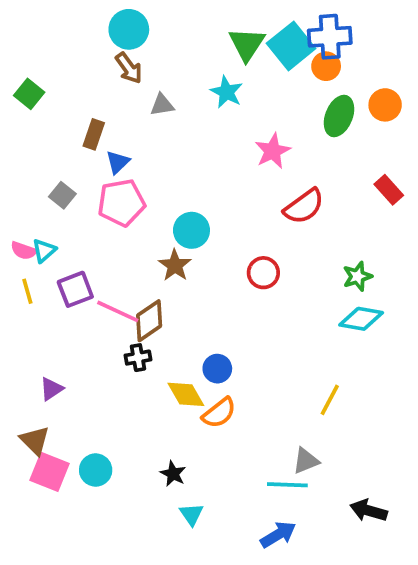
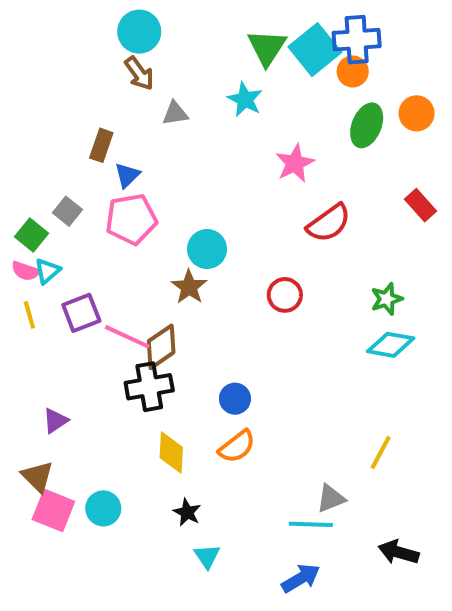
green square: (29, 94) -> (31, 235), moved
black cross: (138, 358) -> (149, 387), size x1.6
yellow diamond: (186, 394) -> (171, 453), moved, turned 33
yellow line: (330, 400) -> (381, 453), moved

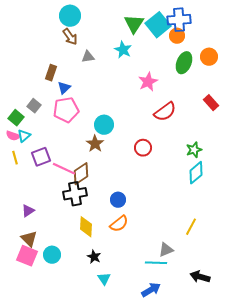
cyan diamond: (391, 345) -> (196, 173), turned -50
brown triangle: (37, 476) -> (29, 239), moved

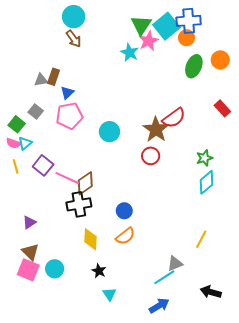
gray triangle: (88, 57) -> (41, 80), moved
pink star: (148, 82) -> (149, 41), moved
brown star: (95, 144) -> (156, 130), moved, size x1.4
purple square: (41, 157) -> (43, 165), turned -30
cyan line: (156, 263) -> (164, 277), turned -35

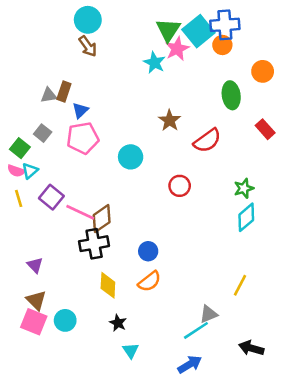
green ellipse: (194, 66) -> (231, 95), moved, turned -30
brown star: (156, 130) -> (170, 120), moved, size x0.7
purple triangle: (29, 222) -> (35, 265), turned -40

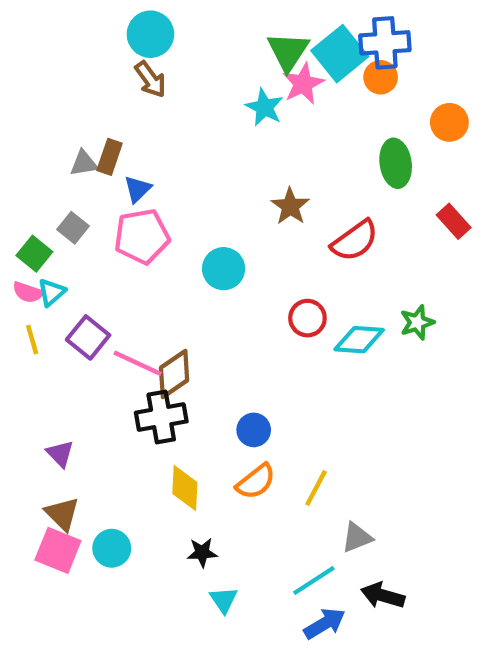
cyan diamond: (246, 217) -> (359, 340), moved, turned 44
yellow line: (240, 285) -> (316, 488), moved
black star: (118, 323) -> (202, 553), turned -30
cyan line: (196, 330) -> (314, 580), moved
black arrow: (251, 348) -> (383, 596), moved

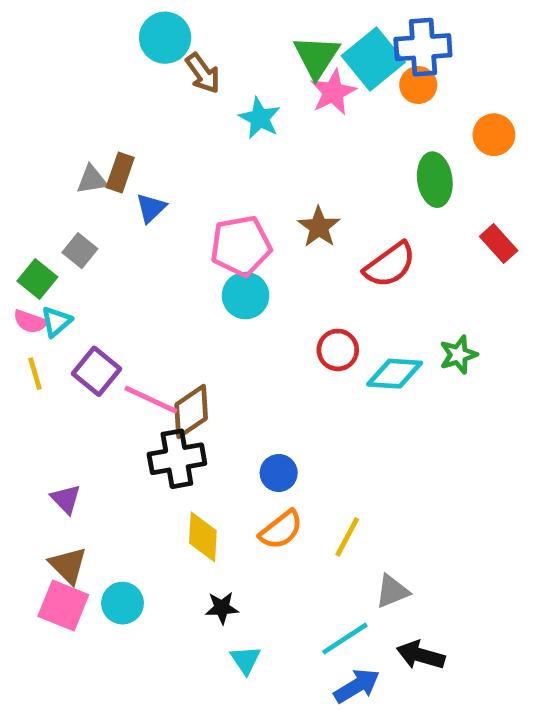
brown arrow: (150, 79) -> (203, 73), moved
cyan star: (264, 107) -> (260, 118), moved
pink pentagon: (142, 236) -> (241, 246), moved

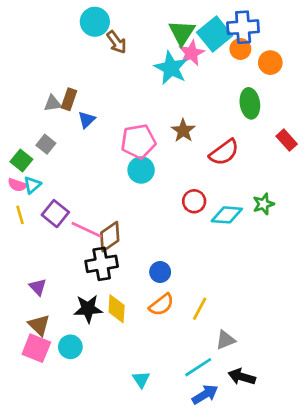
cyan star: (260, 118) -> (171, 68), moved, size x1.4
orange circle: (494, 135) -> (270, 63), moved
black star: (222, 608) -> (88, 309), moved, size x1.5

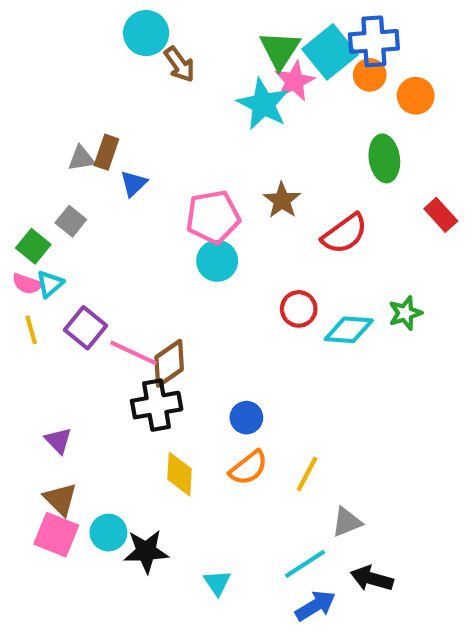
black star: (88, 309) -> (146, 551), moved

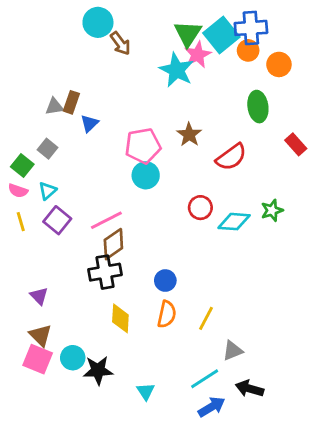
cyan triangle: (50, 284) -> (47, 191), moved
pink line: (134, 353) -> (106, 220), moved, turned -52
orange semicircle: (248, 468) -> (167, 314), turned -40

